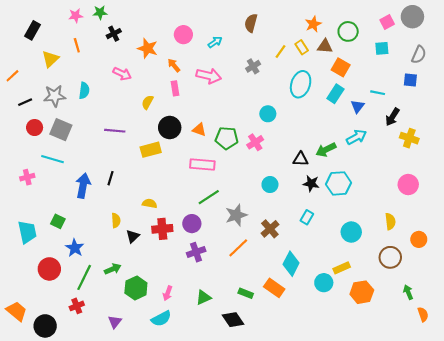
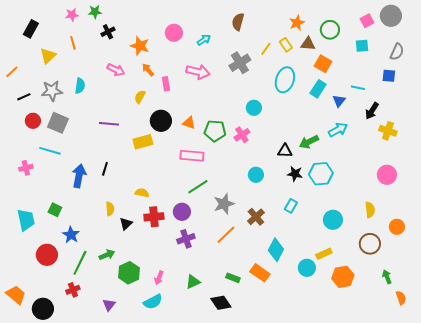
orange arrow: (174, 65) -> (148, 70), moved
gray cross: (253, 66) -> (240, 63), size x1.5

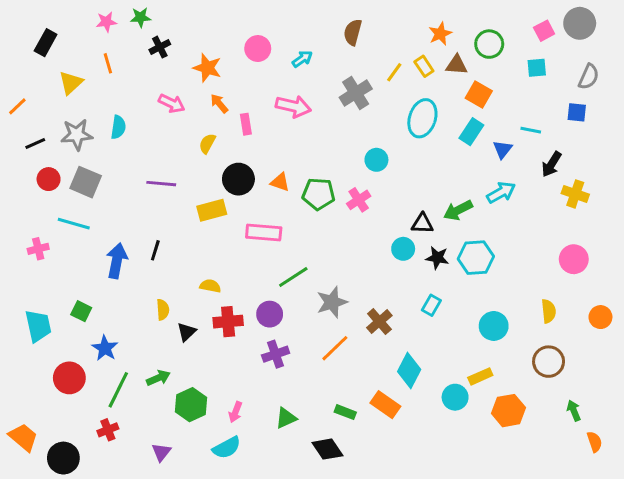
pink rectangle: (192, 156) -> (264, 232), moved
cyan circle: (256, 175) -> (403, 249), moved
orange circle: (397, 227) -> (600, 317), moved

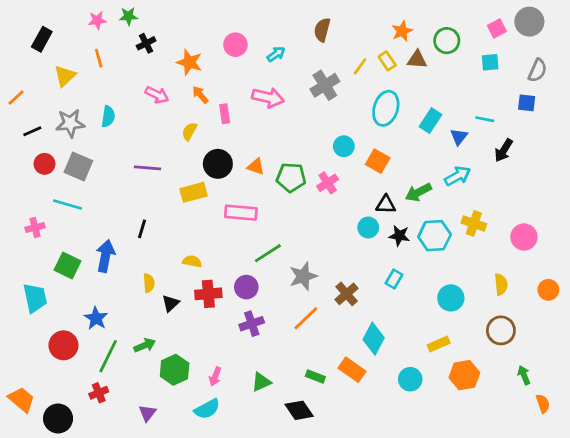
orange square: (479, 95) -> (378, 161), moved
yellow cross: (575, 194) -> (474, 223), moved
blue arrow: (117, 261) -> (105, 256), moved
green square: (81, 311) -> (68, 265), moved, size x1.4
cyan circle: (455, 397) -> (410, 379), moved

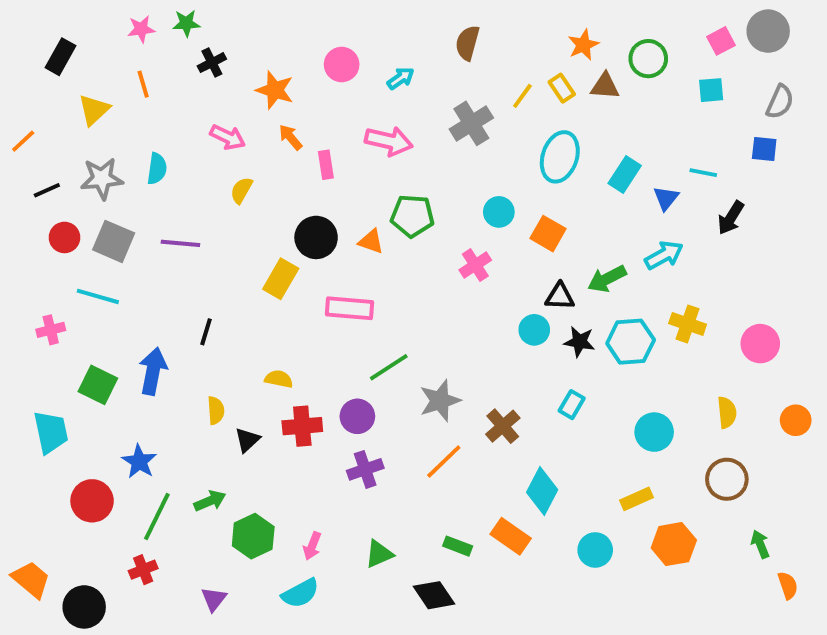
yellow semicircle: (189, 131) -> (241, 190), moved
purple line: (147, 168) -> (180, 243), moved
green pentagon: (291, 177) -> (412, 216), moved
yellow rectangle: (193, 192) -> (281, 279), turned -45

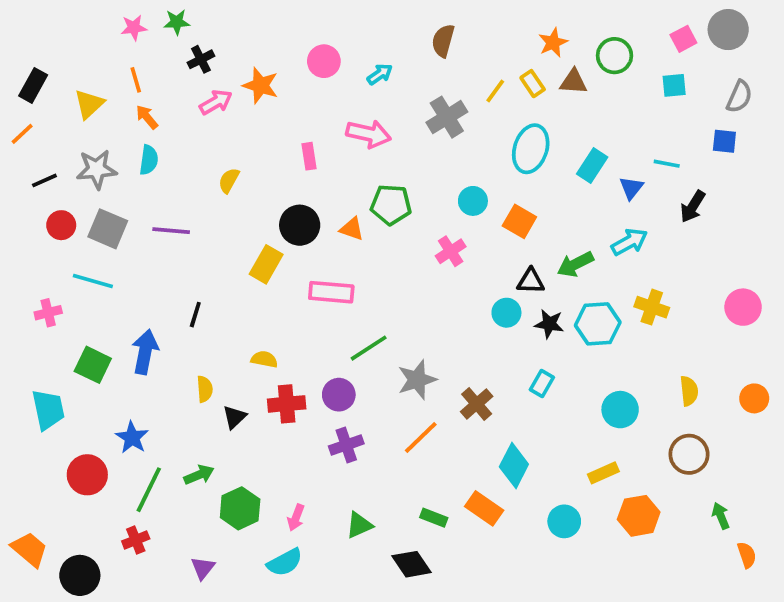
black rectangle: (61, 57) -> (33, 85), moved
pink arrow: (228, 137) -> (216, 102), moved, turned -56
orange arrow: (291, 137) -> (147, 117), moved
pink circle: (760, 344) -> (743, 307), moved

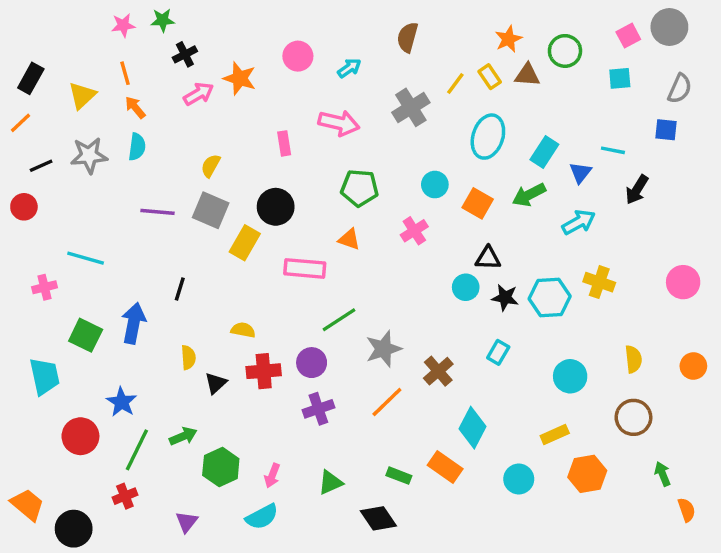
red circle: (61, 225) -> (24, 207), moved
gray square: (108, 229) -> (211, 210), moved
orange triangle: (352, 229) -> (349, 239), moved
green arrow: (575, 264) -> (529, 195), moved

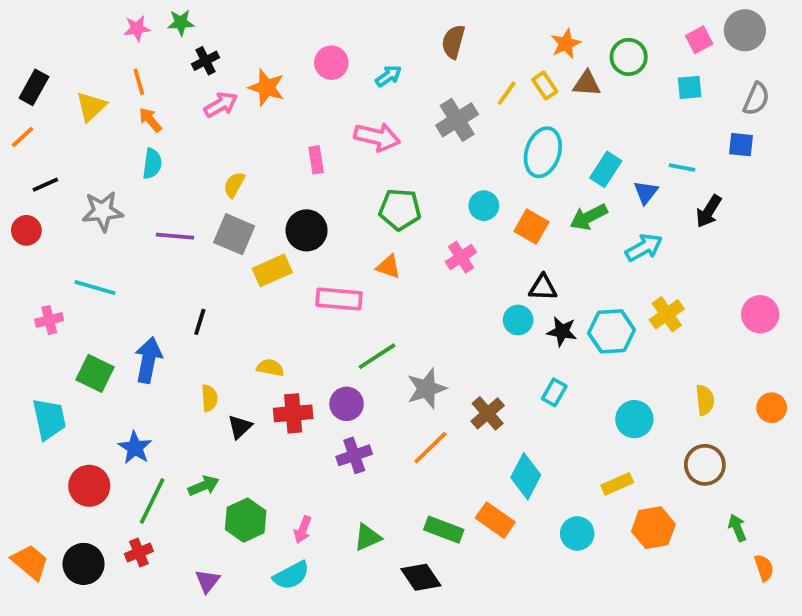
gray star: (89, 155) -> (103, 211), moved
yellow rectangle: (245, 243) -> (272, 270), turned 36
yellow cross: (599, 282) -> (667, 314), turned 36
green rectangle: (399, 476) -> (444, 530), size x1.4
black circle: (74, 529) -> (84, 564), moved

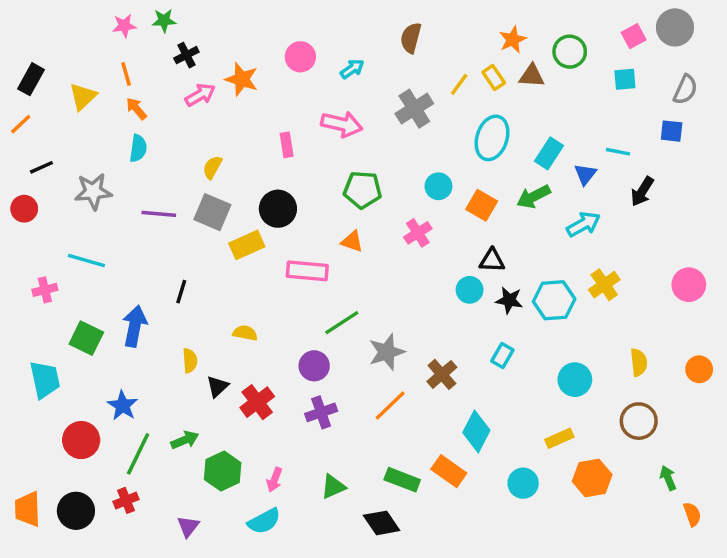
red cross: (293, 413) -> (257, 402), moved, turned -32
orange trapezoid: (30, 562) -> (28, 509), turned -132

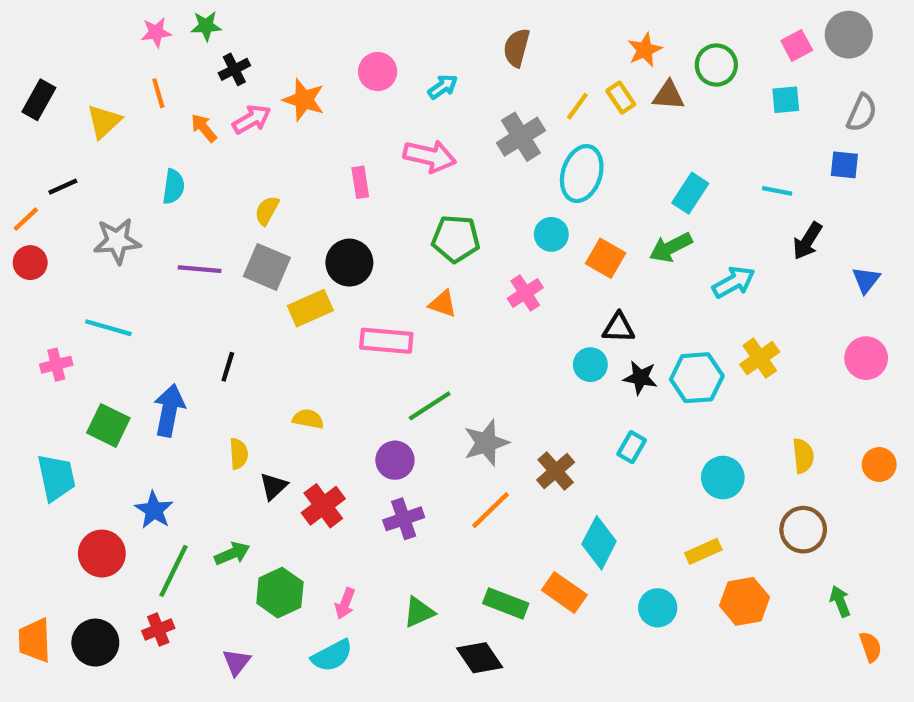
orange arrow: (136, 109) -> (204, 128), moved
orange line: (21, 124) -> (26, 219), moved
cyan ellipse: (492, 138) -> (582, 174), moved
black line: (41, 167) -> (63, 187), moved
blue triangle: (585, 174) -> (866, 280), moved

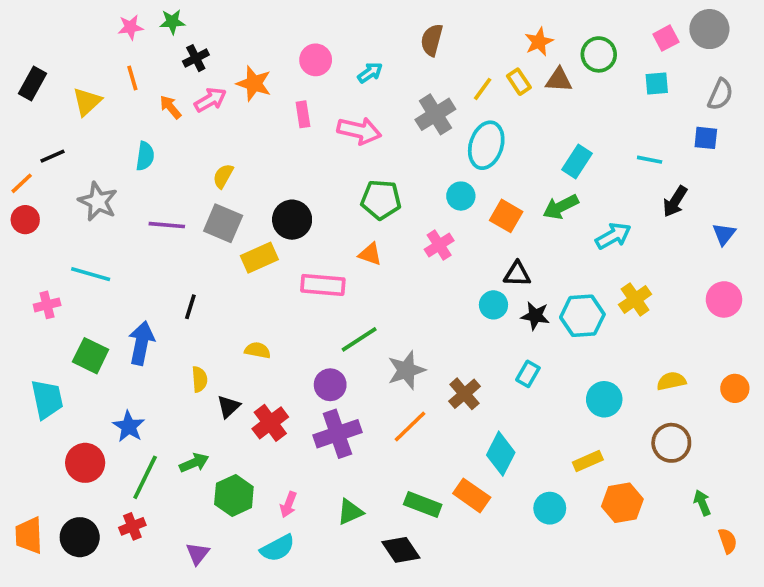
pink rectangle: (360, 182) -> (303, 114), moved
gray star: (117, 241) -> (98, 201), turned 30
yellow semicircle: (803, 456) -> (671, 381), turned -96
purple cross: (404, 519) -> (337, 434), size x1.4

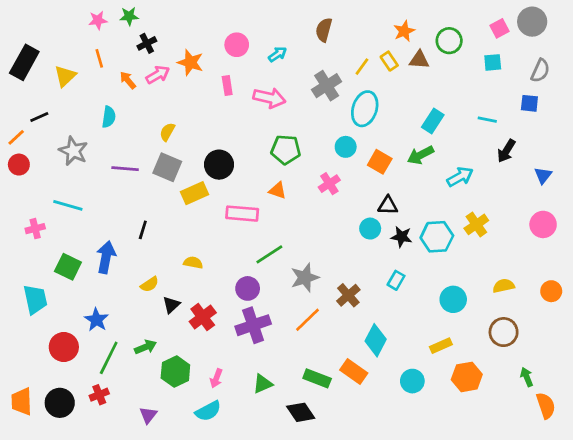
black rectangle: (33, 83) -> (24, 62), size x1.4
yellow semicircle: (199, 379) -> (150, 284), turned 60
orange semicircle: (728, 541) -> (546, 406), size x1.4

